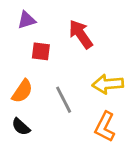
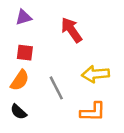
red square: (41, 51) -> (25, 53), moved
orange L-shape: (105, 127) -> (93, 112), turned -116

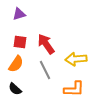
red arrow: (71, 30) -> (46, 44), moved

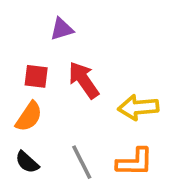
purple triangle: (19, 14) -> (62, 29), moved
gray line: (45, 70) -> (82, 162), moved

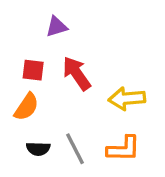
black semicircle: (27, 162) -> (38, 149), moved, turned -40

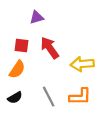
black semicircle: (38, 149) -> (15, 98), moved, turned -32

